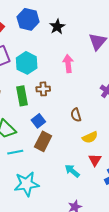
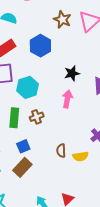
black star: (57, 27) -> (72, 73), moved
brown cross: (43, 89) -> (37, 117), turned -32
yellow semicircle: (90, 137) -> (80, 156), moved

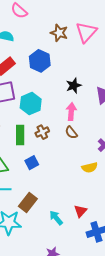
brown semicircle: (61, 151) -> (71, 133), moved, turned -32
brown rectangle: (22, 167) -> (28, 202), moved

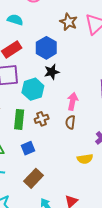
black star: (74, 86) -> (52, 72), moved
brown semicircle: (71, 133) -> (70, 122), turned 40
brown rectangle: (28, 202) -> (33, 178), moved

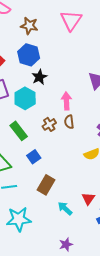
brown star: (68, 22) -> (29, 26), moved
green rectangle: (19, 119) -> (19, 131), turned -30
brown cross: (42, 119) -> (49, 124), moved

